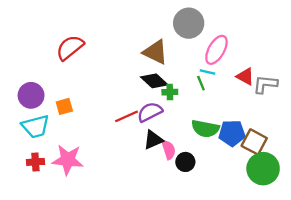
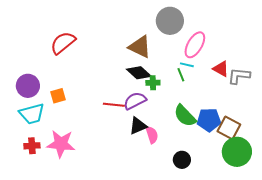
red line: (127, 116) -> (114, 105), turned 30
green semicircle: (205, 129) -> (185, 116), turned 35
black circle: (185, 162) -> (182, 160), moved

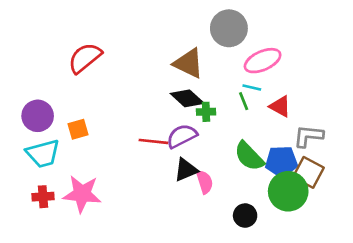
pink ellipse: (195, 45) -> (263, 61), turned 36
red triangle: (221, 69) -> (280, 106), moved
gray L-shape: (239, 76) -> (308, 136), moved
green circle: (237, 152) -> (288, 191), moved

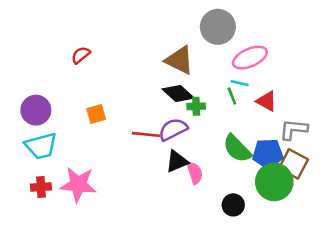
red semicircle: (85, 58) -> (81, 55), size x0.6
orange square: (78, 129) -> (96, 114), moved

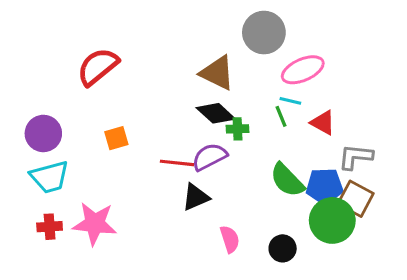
red semicircle: (81, 55) -> (98, 67), size x1.8
black triangle: (177, 161) -> (196, 197), moved
pink semicircle: (195, 173) -> (230, 239), moved

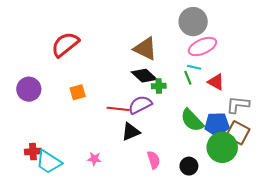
gray circle: (264, 33) -> (193, 22), moved
cyan trapezoid: (50, 177) -> (49, 162), moved, turned 48
pink star: (95, 224) -> (94, 159), moved, size x0.5

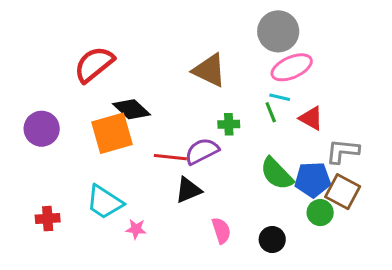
black diamond: (144, 76) -> (131, 109), moved
orange square: (78, 92) -> (112, 133), size x1.8
green circle: (222, 147) -> (320, 213), size x0.6
cyan trapezoid: (49, 162) -> (105, 202), moved

